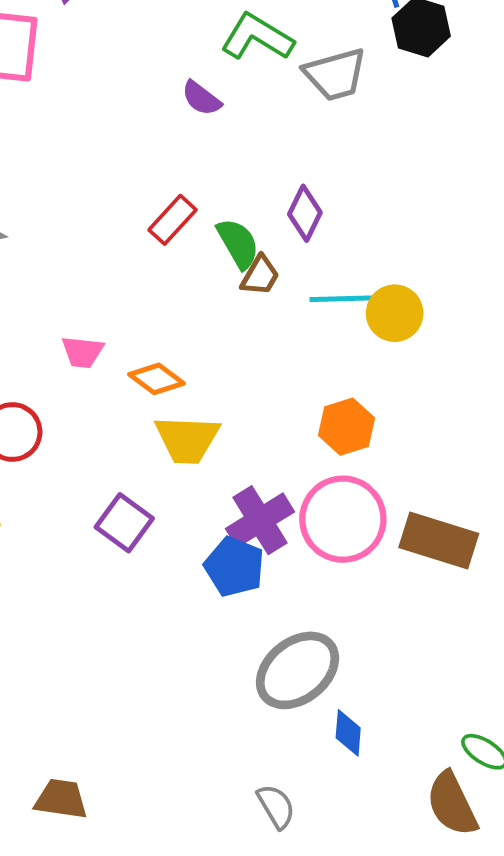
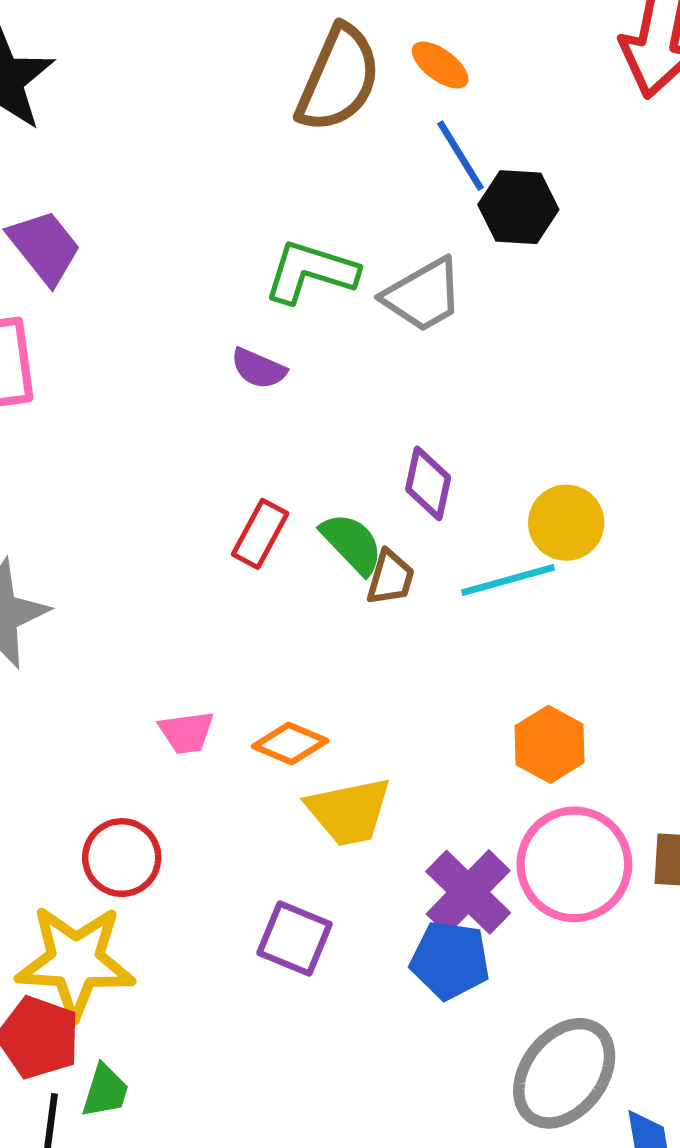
yellow circle: (395, 313) -> (566, 523), moved

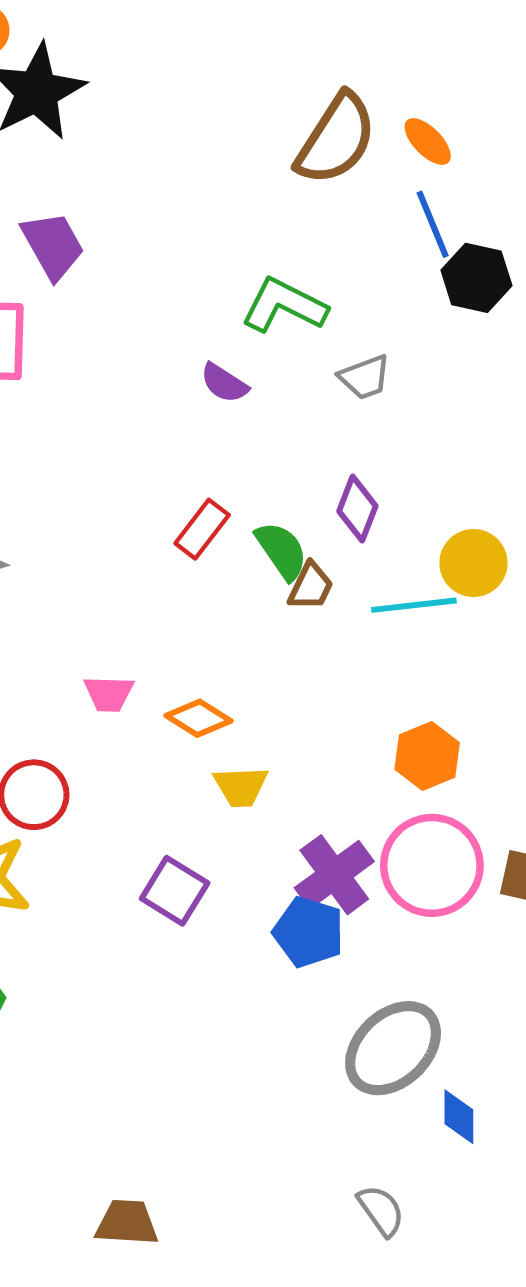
gray trapezoid: (423, 295) -> (365, 377), moved, size x0.7
yellow trapezoid: (349, 811) -> (241, 787), size x0.7

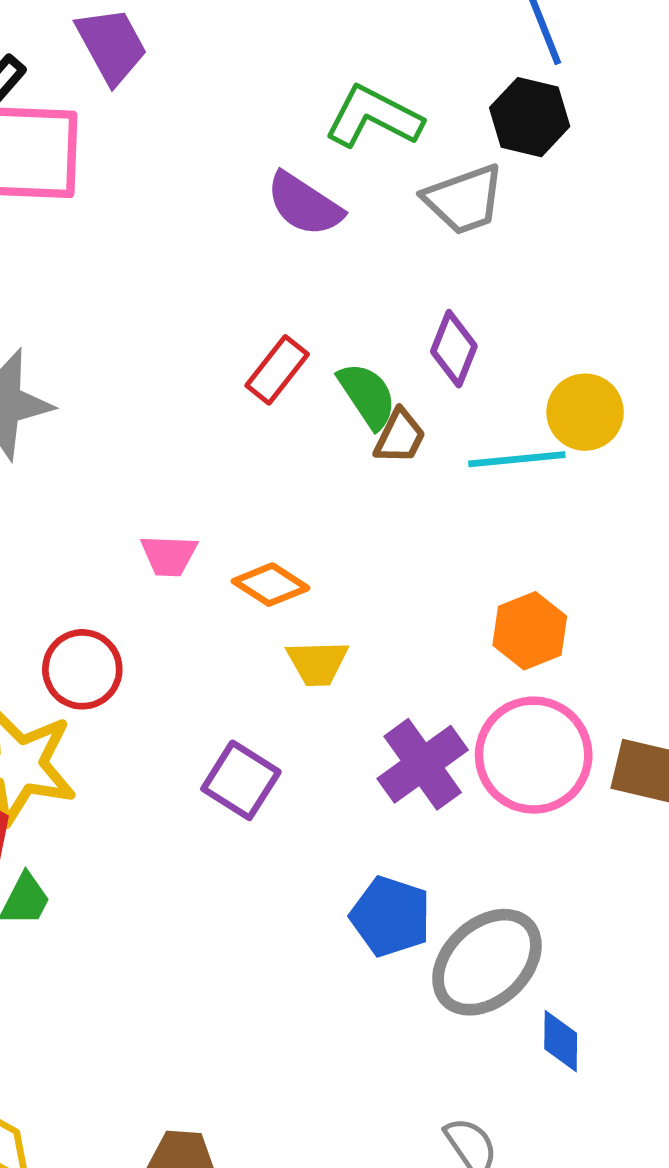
black hexagon: (476, 278) -> (530, 117), moved
gray trapezoid: (365, 377) -> (464, 200), size x1.4
purple semicircle: (224, 383) -> (304, 204), size x1.4
blue pentagon: (309, 932) -> (391, 916), moved

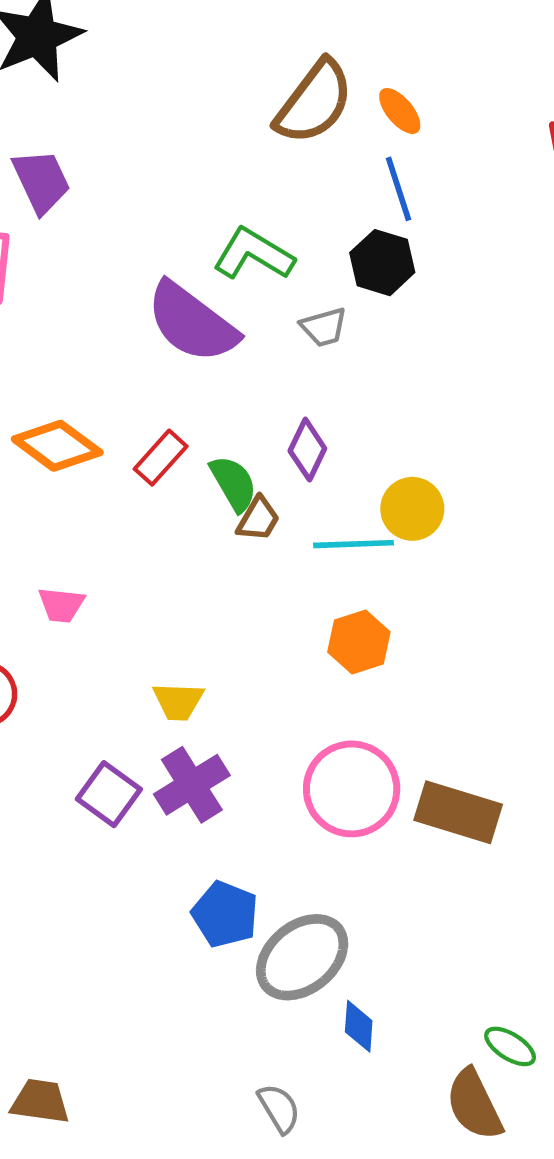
gray trapezoid: (464, 200) -> (324, 327), size x0.7
purple semicircle: (304, 204) -> (192, 323), size x1.5
orange diamond: (271, 585) -> (57, 446), moved, size x1.4
orange hexagon: (530, 631) -> (359, 642), moved
purple cross: (423, 764) -> (192, 785), moved

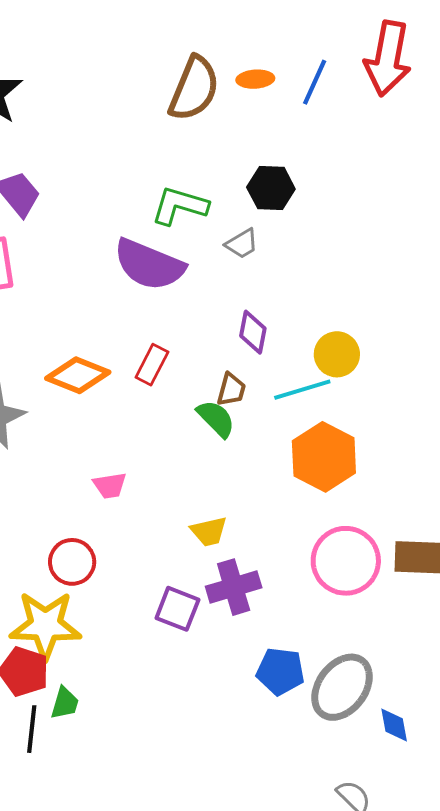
orange ellipse: (400, 111) -> (255, 79), turned -39
blue line: (399, 189) -> (315, 82), moved, turned 57
green semicircle: (234, 483) -> (216, 419), moved
orange hexagon: (359, 642) -> (324, 457), size x1.5
purple cross: (192, 785) -> (234, 587), turned 30

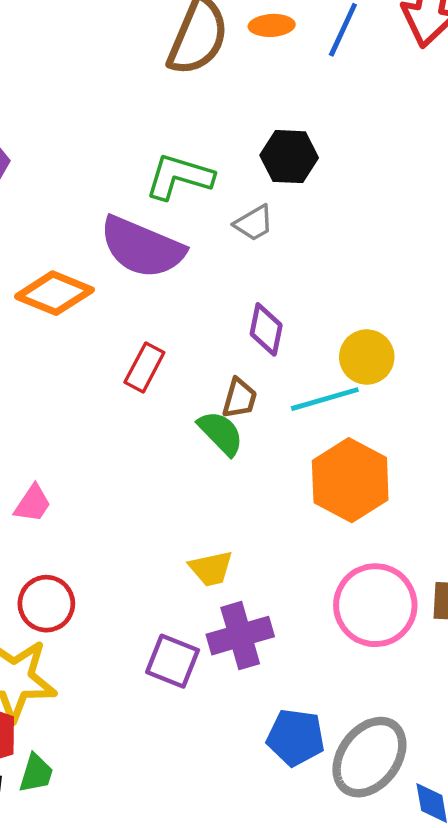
orange diamond: (78, 375) -> (54, 293), moved
pink trapezoid: (110, 485) -> (33, 504), moved, turned -48

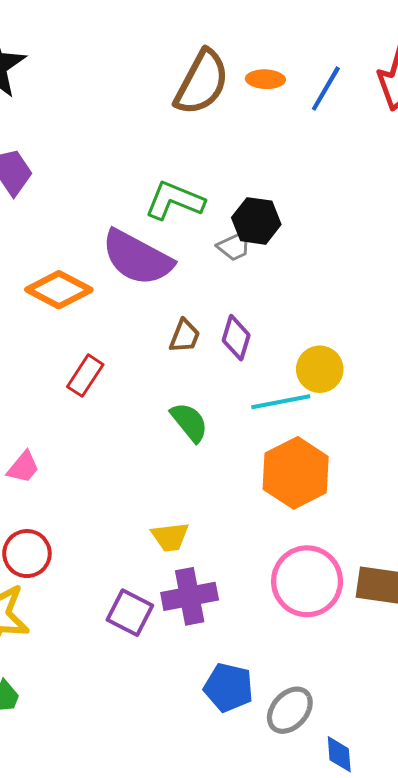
black hexagon: (289, 157) -> (256, 221), moved
red rectangle: (144, 367) -> (85, 376), moved
brown trapezoid: (240, 398) -> (185, 336), moved
gray ellipse: (369, 757) -> (290, 710), size x0.7

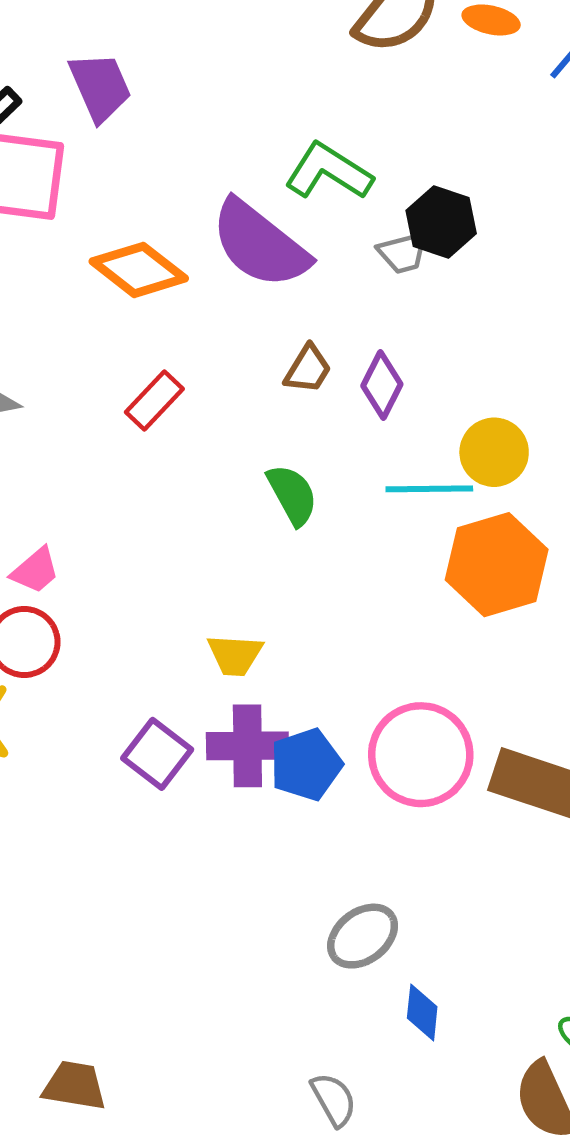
pink trapezoid: (23, 467) -> (35, 570), moved
orange hexagon: (296, 473) -> (497, 565), moved
blue pentagon: (229, 687) -> (306, 765), moved, turned 30

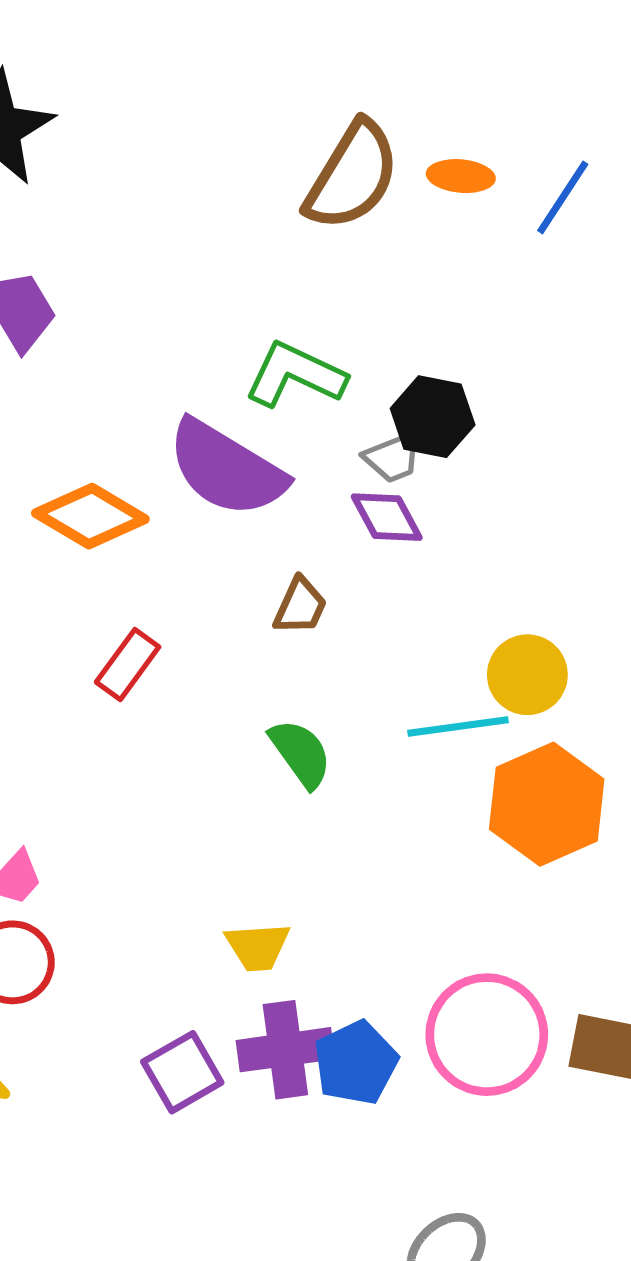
purple diamond: (382, 385) -> (387, 517), moved, turned -48
purple square: (157, 754) -> (182, 1072), turned 30

